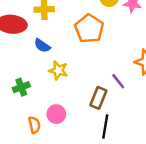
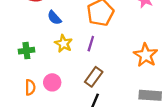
purple line: (118, 81) -> (91, 44), moved, turned 42

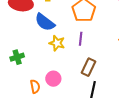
blue semicircle: (54, 18) -> (45, 22), size x1.5
green cross: (26, 51) -> (17, 57), moved

